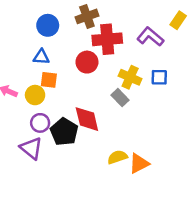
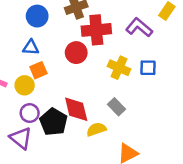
orange square: (49, 80) -> (38, 70), turned -30
gray rectangle: (120, 98) -> (116, 107), moved
yellow semicircle: (117, 157) -> (96, 129), moved

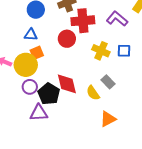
yellow circle: (25, 85) -> (26, 65), size x1.5
gray rectangle: (116, 107) -> (108, 82), moved
yellow semicircle: (96, 129) -> (93, 93), moved, turned -105
purple triangle: (21, 138) -> (39, 113), moved, turned -42

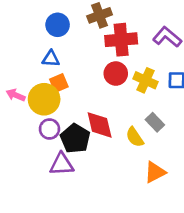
red circle: (67, 39) -> (116, 74), moved

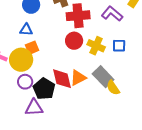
gray rectangle: (155, 122) -> (103, 77), size x1.5
yellow semicircle: (135, 137) -> (113, 88), moved
orange triangle: (155, 172) -> (78, 78), moved

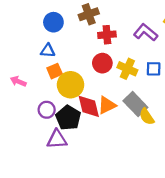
red cross: (78, 16) -> (107, 35), size x0.7
yellow circle: (21, 60) -> (71, 85), moved

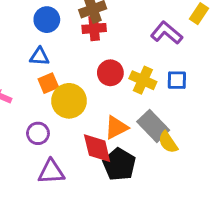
red cross: (107, 35) -> (94, 28), moved
red diamond: (89, 106) -> (97, 148), moved
black pentagon: (68, 118) -> (119, 164), moved

